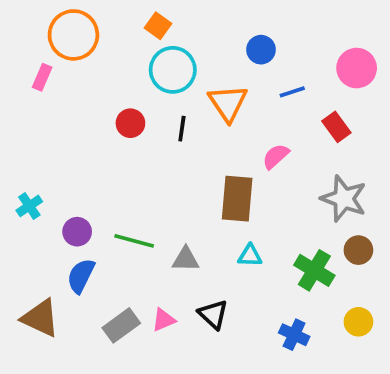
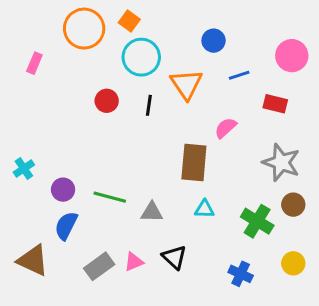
orange circle: (73, 35) -> (84, 29), moved
red rectangle: (336, 127) -> (275, 104), turned -40

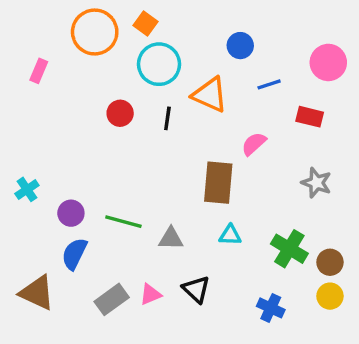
orange triangle: (186, 84) -> (210, 95), turned -32
gray star: (281, 162) -> (316, 183), size x0.7
brown circle: (293, 205) -> (330, 262), moved

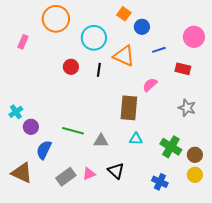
orange square: (145, 24) -> (124, 14), moved
purple circle: (71, 213) -> (31, 127), moved

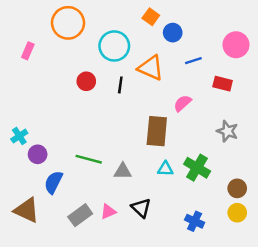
green cross: (171, 147) -> (197, 168), moved

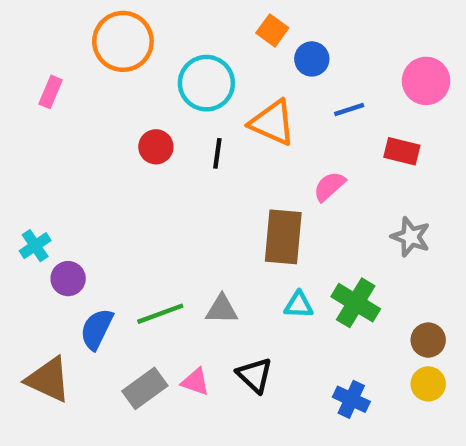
green line: (89, 159) -> (160, 314), moved, turned -35
pink triangle: (108, 211) -> (195, 382), turned 42

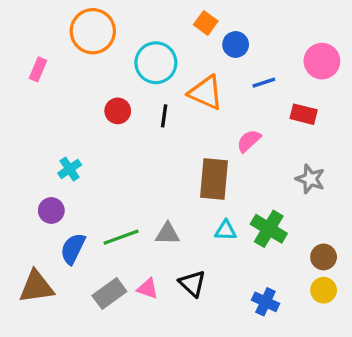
cyan cross: (35, 246) -> (70, 169), moved
brown triangle: (48, 380) -> (36, 287), turned -33

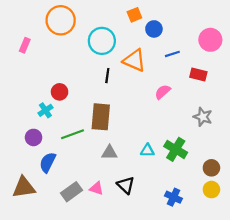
orange square: (206, 23) -> (134, 15), turned 32
red circle: (118, 111) -> (60, 92), moved
brown rectangle: (214, 179) -> (101, 117), moved
green line: (121, 237) -> (73, 134), moved

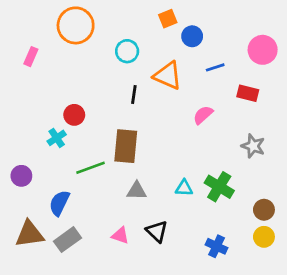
cyan circle: (102, 41) -> (127, 51), size x0.7
purple circle: (34, 137) -> (21, 176), moved
gray rectangle: (71, 192) -> (67, 240), moved

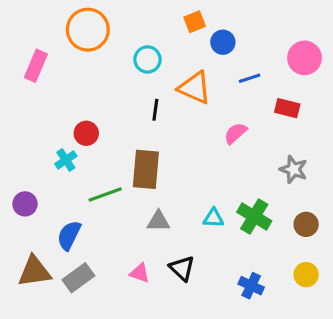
pink rectangle: (31, 57) -> (36, 66), size x1.4
brown circle: (264, 210) -> (306, 224), moved

